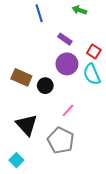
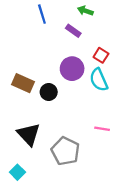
purple rectangle: (65, 39) -> (73, 31), moved
pink line: (68, 110) -> (102, 129), moved, turned 56

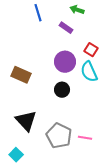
black circle: (49, 92) -> (62, 90), moved
pink line: (102, 129) -> (85, 138), moved

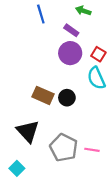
purple circle: (65, 62) -> (70, 53), moved
brown rectangle: (21, 75) -> (43, 95), moved

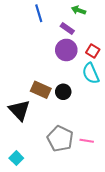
black triangle: (28, 131) -> (19, 110), moved

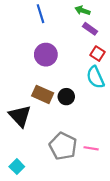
purple rectangle: (67, 29) -> (90, 29), moved
purple circle: (66, 50) -> (46, 55), moved

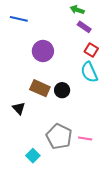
blue line: (40, 14) -> (19, 19), moved, turned -60
black triangle: (20, 116) -> (19, 108), size x0.6
cyan square: (17, 167) -> (33, 156), moved

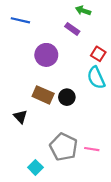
purple rectangle: (84, 27) -> (72, 29), moved

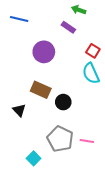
black circle: (67, 97) -> (63, 102), moved

